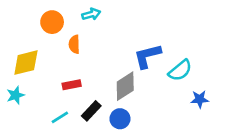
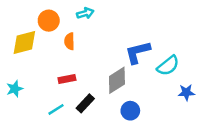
yellow diamond: (26, 63) -> (24, 43), moved
blue circle: (120, 119) -> (130, 111), moved

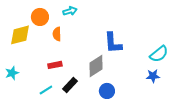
blue L-shape: (138, 52) -> (113, 43), turned -80
cyan semicircle: (168, 66) -> (159, 54), moved

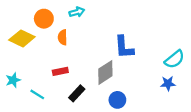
yellow diamond: (20, 35) -> (22, 38), turned 40
cyan line: (46, 90) -> (37, 94), moved, turned 64

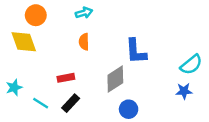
orange circle: (44, 19) -> (36, 15), moved
orange semicircle: (63, 37) -> (84, 42), moved
yellow diamond: (22, 38) -> (24, 42), turned 45
black rectangle: (77, 93) -> (71, 103), moved

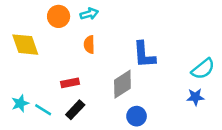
orange circle: (36, 15) -> (59, 16), moved
cyan star: (14, 87) -> (20, 103), moved

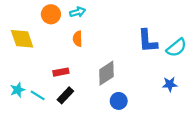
blue L-shape: (144, 55) -> (148, 41), moved
cyan semicircle: (203, 69) -> (176, 48), moved

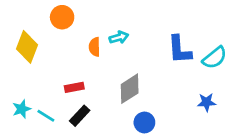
cyan arrow: (78, 12) -> (119, 37), moved
yellow diamond: (22, 39) -> (27, 47), turned 40

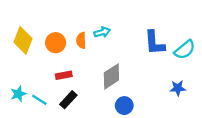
orange circle: (62, 17) -> (56, 43), moved

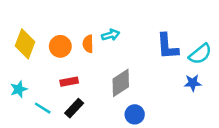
blue star: (178, 88) -> (193, 83), moved
cyan star: (18, 94) -> (19, 89), moved

